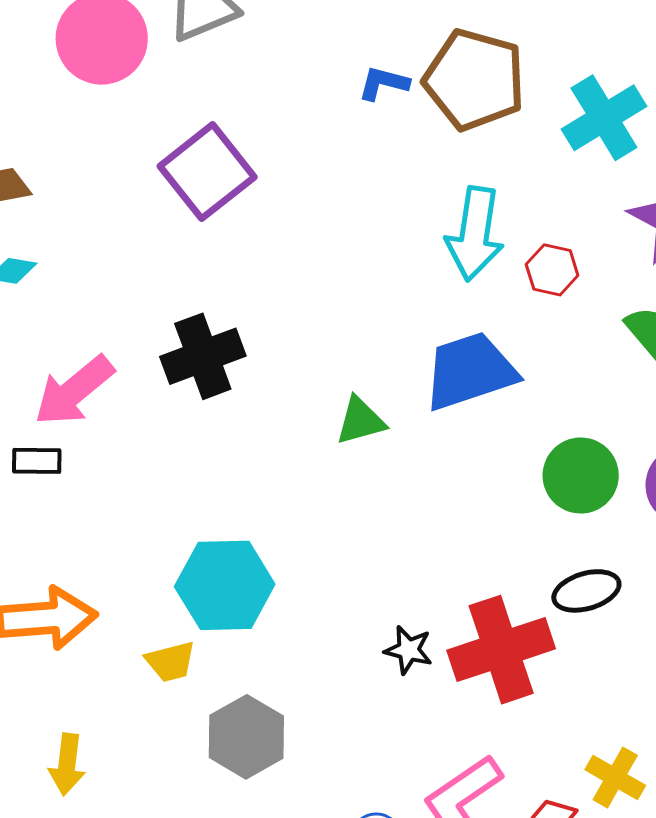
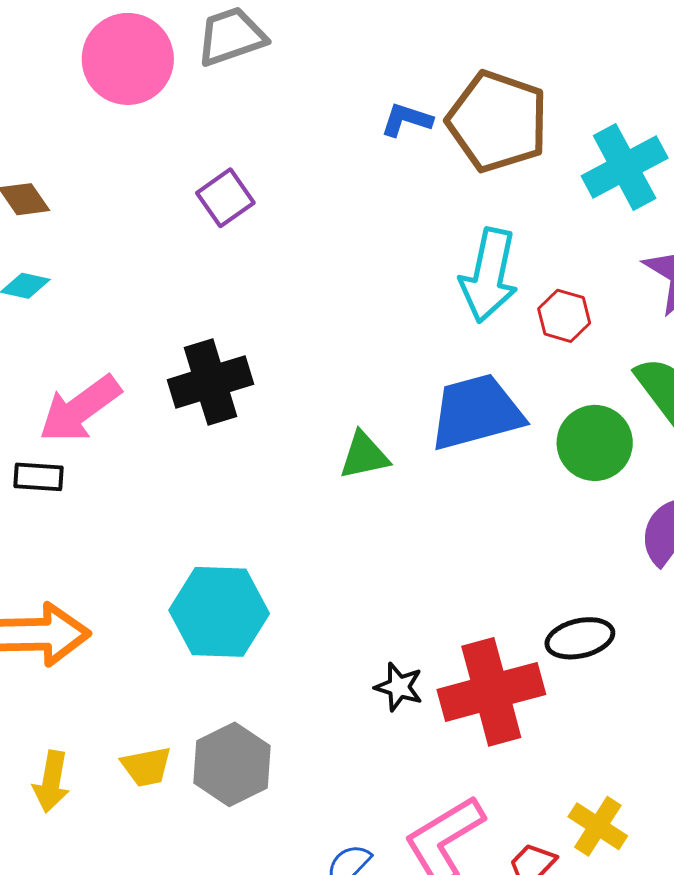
purple square: (207, 172) -> (225, 198), size x0.6
green circle: (581, 476) -> (595, 443), moved
yellow trapezoid: (171, 662) -> (146, 767), moved

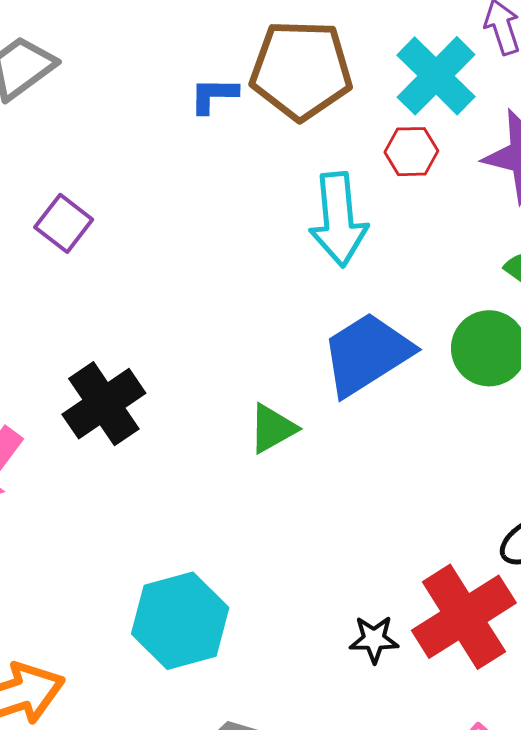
red hexagon: (564, 316) -> (411, 152), moved

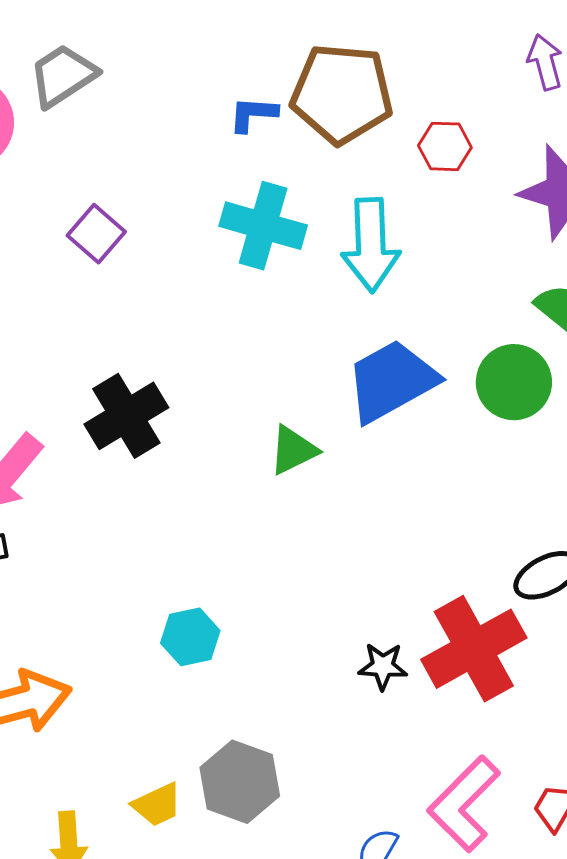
cyan cross: (436, 76) -> (263, 226), moved, turned -32
red hexagon: (411, 152) -> (445, 146), moved
cyan hexagon: (180, 621) -> (190, 637), size x0.6

